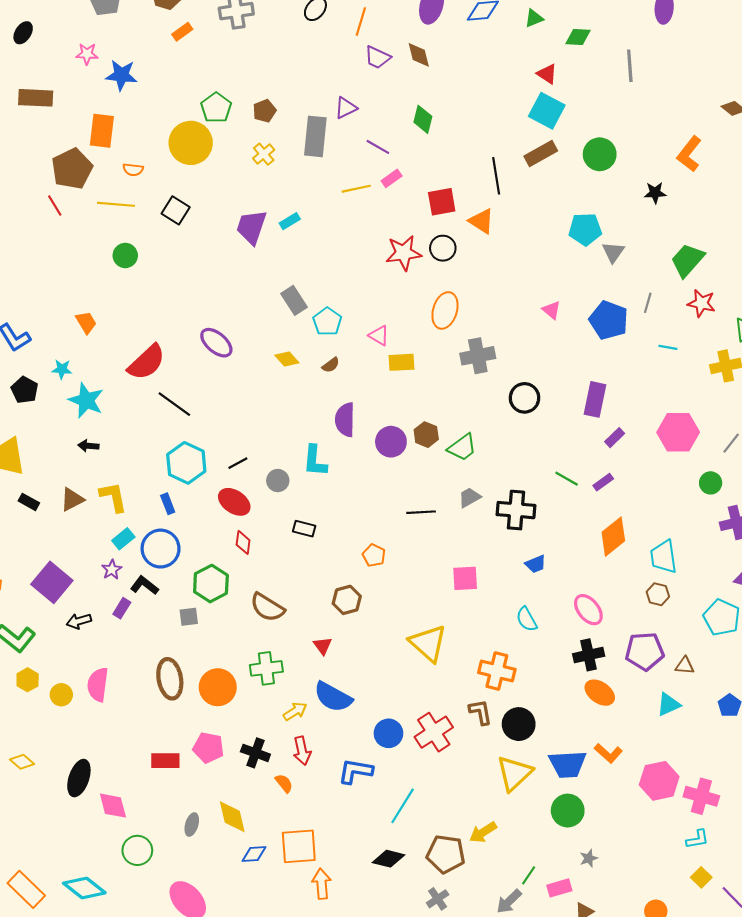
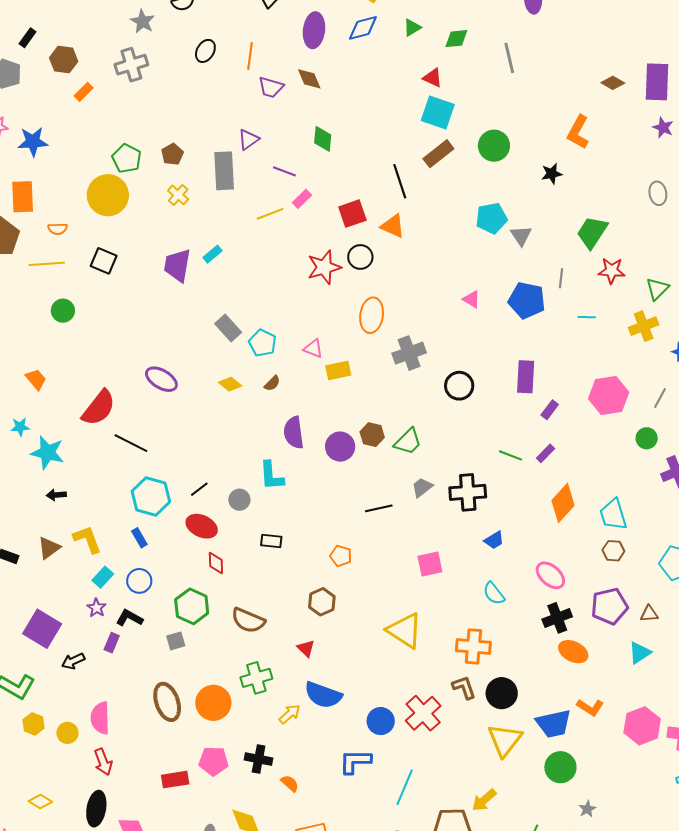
blue circle: (161, 549) -> (139, 581), size x0.7
red arrow: (302, 751) -> (103, 762), moved

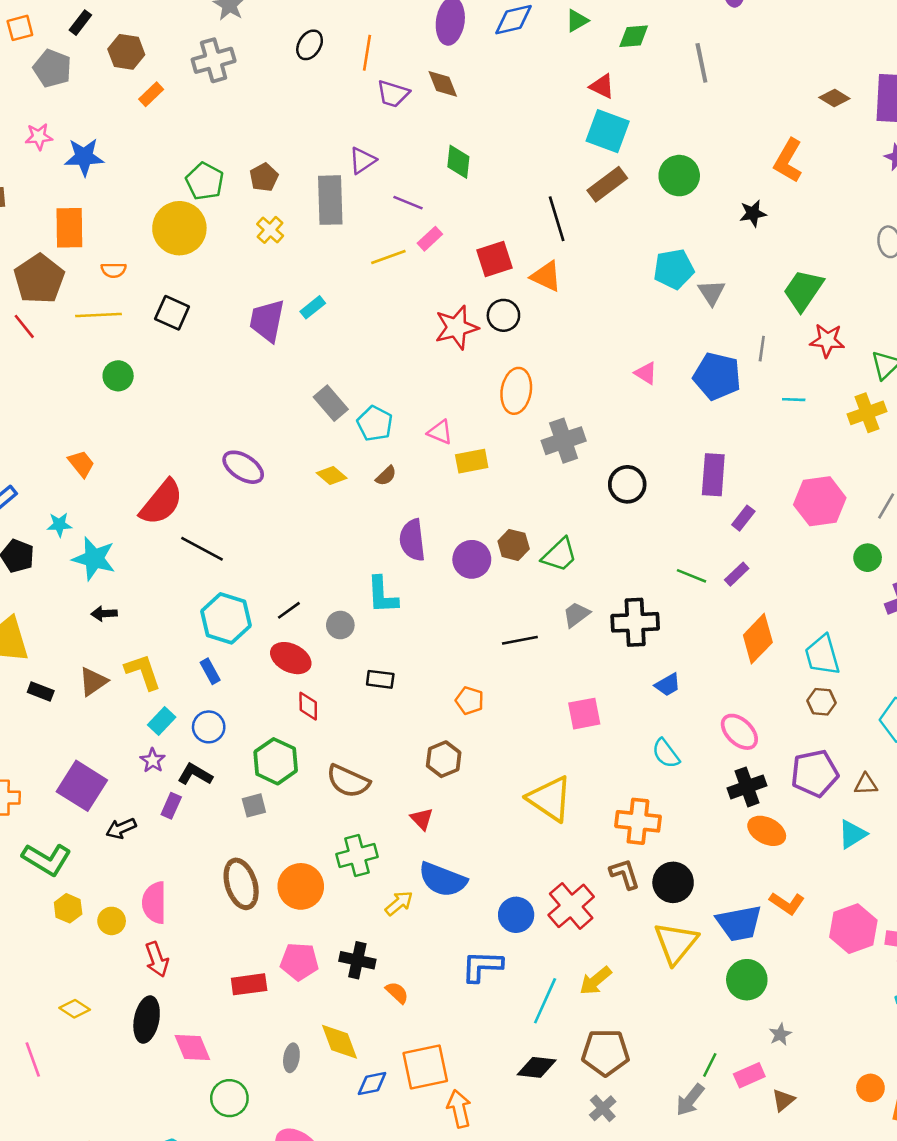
yellow arrow: (484, 800) -> (596, 981), moved

